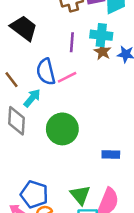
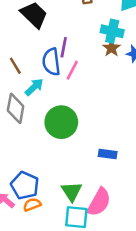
purple line: (72, 42) -> (64, 47), moved
pink line: (67, 77) -> (72, 70), turned -42

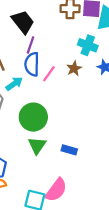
purple line: (64, 47) -> (31, 45), moved
brown star: (111, 48) -> (74, 69), moved
green triangle: (72, 191) -> (37, 145), moved

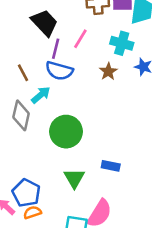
blue semicircle: (32, 64) -> (59, 71), turned -70
pink line: (49, 74) -> (80, 39), moved
green triangle: (37, 145) -> (74, 178), moved

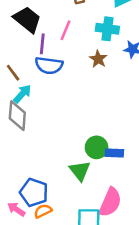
cyan arrow: (41, 95) -> (22, 94), moved
green circle: (66, 132) -> (97, 147), moved, size x0.7

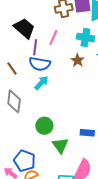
cyan arrow: (22, 94) -> (41, 83), moved
green circle: (97, 147) -> (44, 126), moved

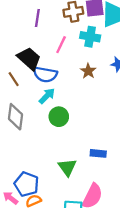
black trapezoid: (24, 28) -> (29, 59), moved
cyan cross: (85, 38) -> (90, 37), moved
purple line: (35, 47) -> (37, 18), moved
green circle: (44, 126) -> (59, 117), moved

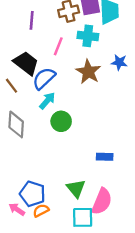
brown star: (88, 71) -> (88, 72), size x1.5
blue semicircle: (45, 74) -> (44, 78), turned 130
green triangle: (67, 167) -> (76, 189), moved

